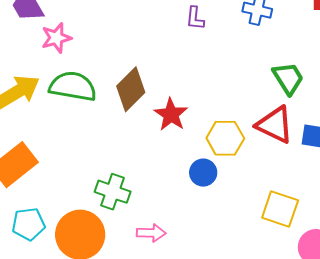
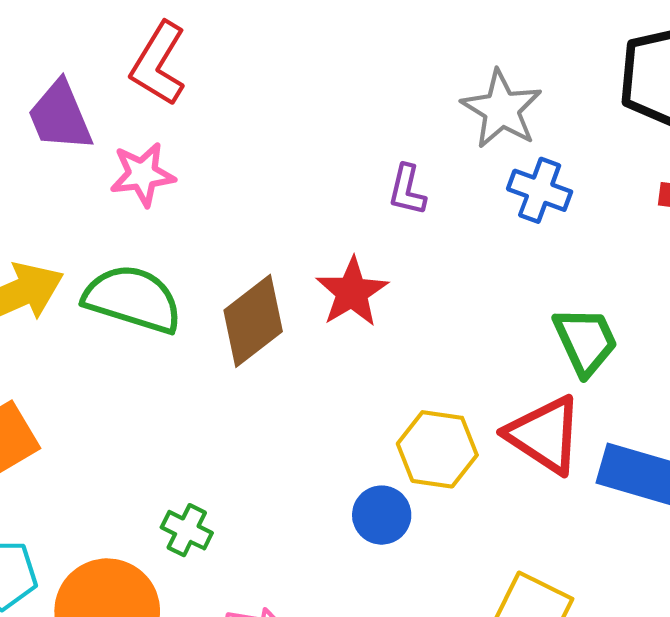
pink star: (56, 38) -> (142, 174), moved
red star: (171, 114) -> (352, 292), moved
green cross: (113, 192) -> (187, 530), size x0.7

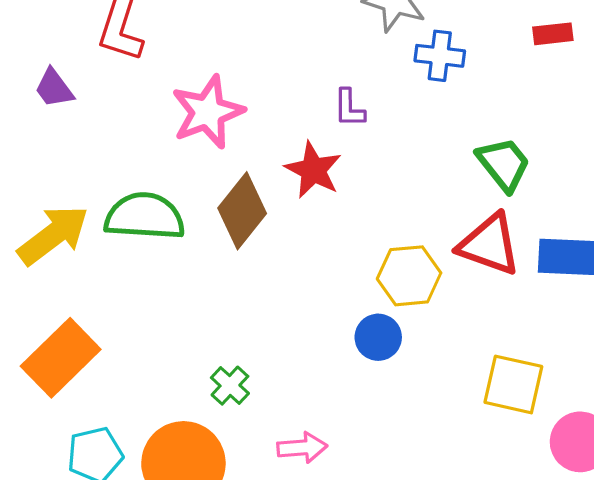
purple trapezoid: (60, 116) -> (54, 88), size x0.7
pink star: (142, 174) -> (208, 112), moved, size x1.4
purple L-shape: (407, 190) -> (349, 108), moved
green cross: (187, 530) -> (230, 386), turned 30

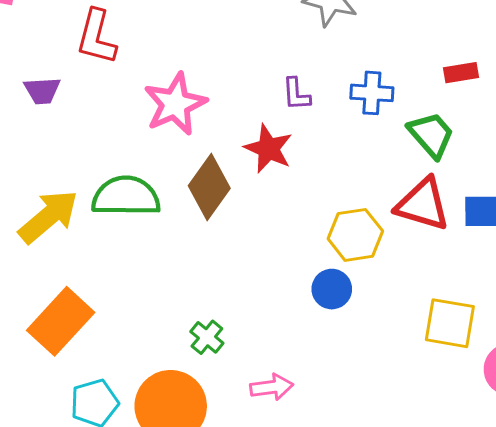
red rectangle: (553, 34) -> (461, 73), moved
blue cross: (440, 56) -> (372, 93), moved
purple trapezoid: (54, 88) -> (42, 91), turned -54

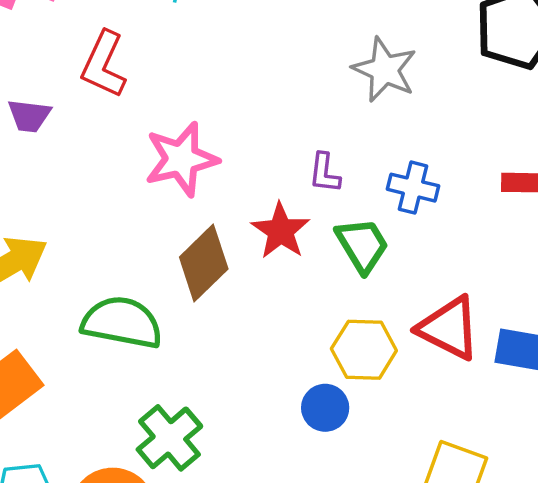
green trapezoid: (431, 135) -> (362, 245), moved
green semicircle: (126, 196) -> (122, 322), moved
green cross: (207, 337) -> (169, 438), size x1.6

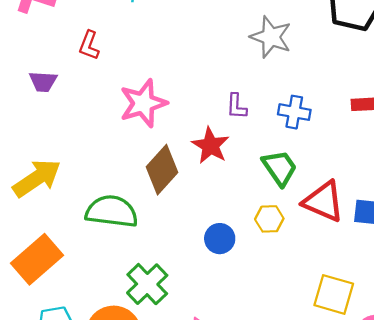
red L-shape: (104, 64) -> (89, 45), size x0.7
green trapezoid: (362, 245) -> (280, 168), moved
yellow hexagon: (364, 350) -> (269, 219), size x0.7
blue circle: (325, 408) -> (220, 239), moved

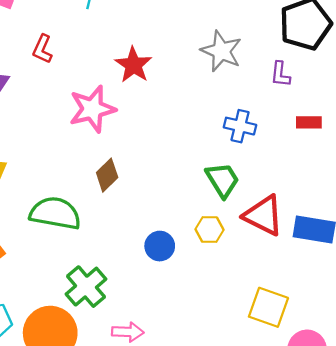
purple L-shape: (236, 106) -> (280, 74), moved
red star: (210, 146) -> (133, 65), moved
brown diamond: (162, 170) -> (107, 175), size x0.7

